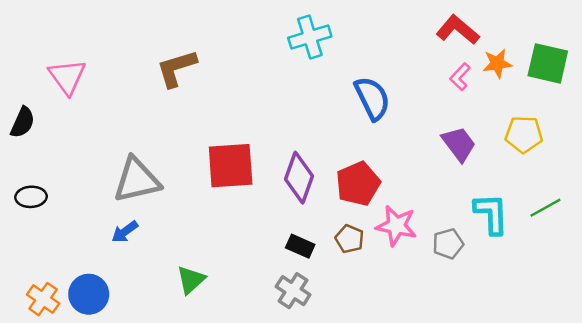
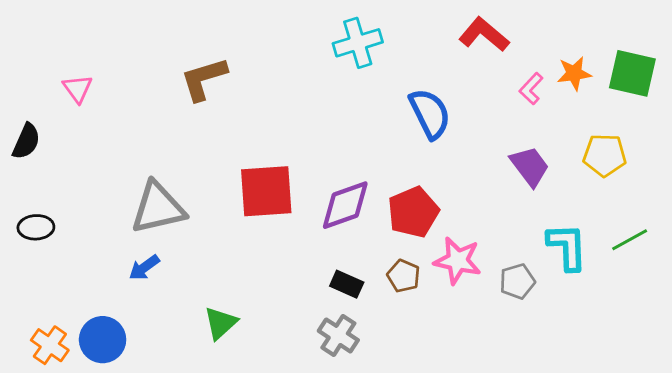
red L-shape: (458, 30) -> (484, 35), moved
pink triangle: (67, 77) -> (78, 89), size x0.7
purple diamond: (299, 178) -> (345, 205), turned 51

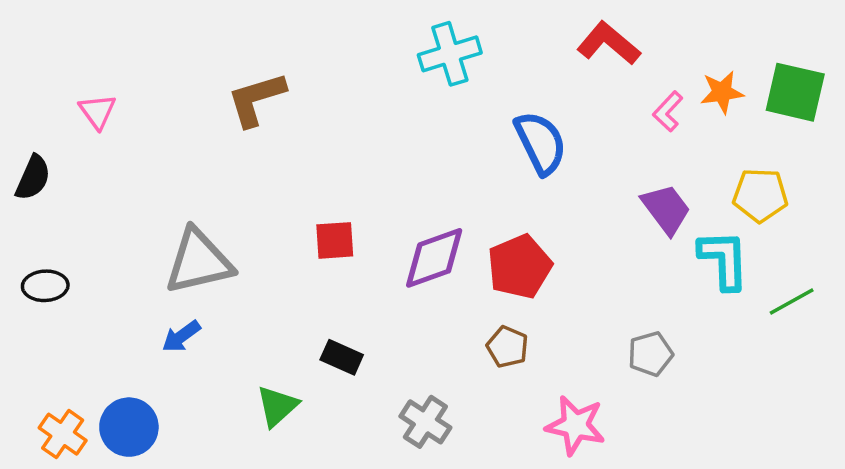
red square: (266, 191) -> (335, 240), size x0.6
cyan L-shape: (567, 247) -> (724, 260), moved
pink star: (458, 261) -> (575, 425), moved
black rectangle: (347, 284) -> (342, 357), moved

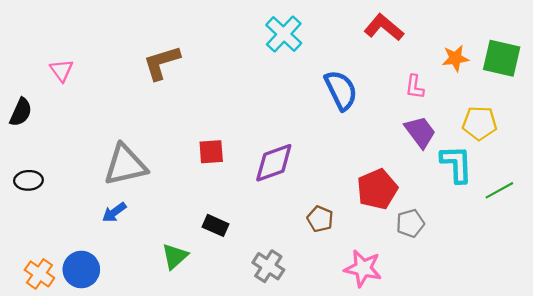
cyan cross: (450, 54) -> (284, 34), turned -30
pink L-shape: (668, 111) -> (415, 87), moved, turned -35
red pentagon: (520, 267) -> (377, 189), moved

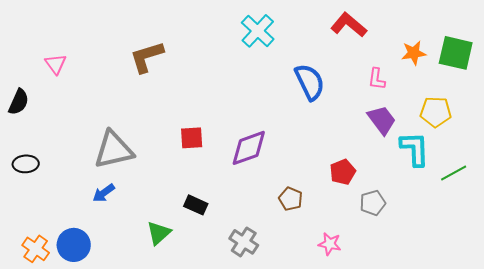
red pentagon: (377, 189) -> (343, 172), size x0.7
pink star: (363, 268) -> (330, 244), size x0.7

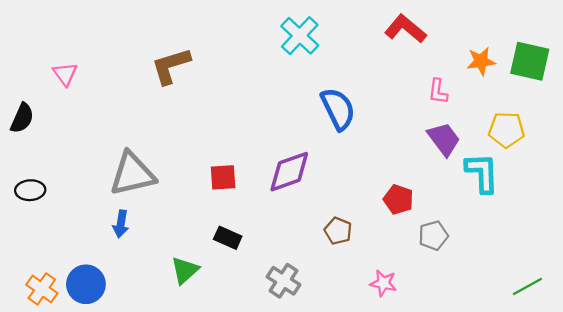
blue semicircle: (310, 82) -> (338, 109), moved
red square: (192, 138) -> (223, 177), moved
red pentagon: (343, 172) -> (398, 199), turned -30
green line: (454, 173) -> (527, 287), moved
blue arrow: (104, 193) -> (121, 224), turned -45

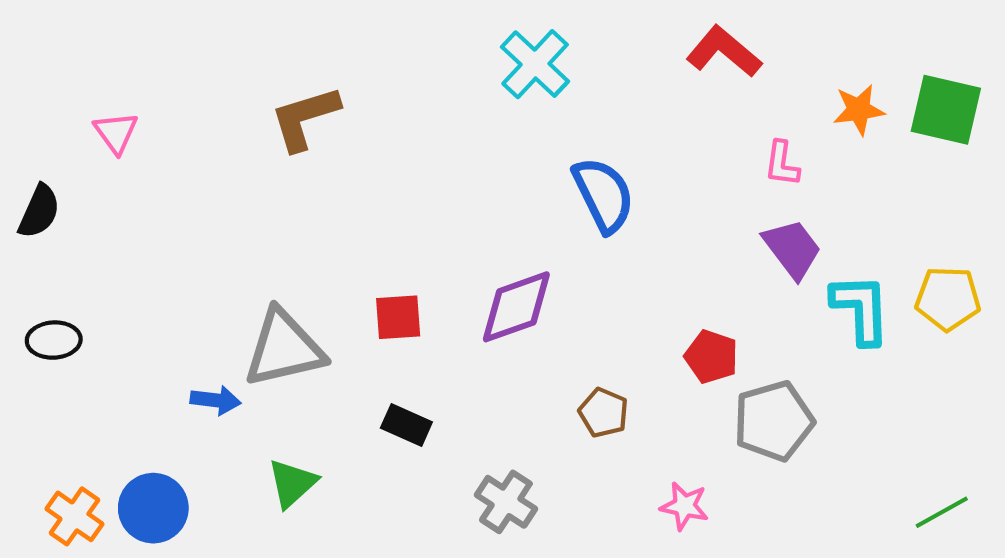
yellow pentagon: (506, 130) -> (948, 299), moved
gray triangle: (132, 174) -> (284, 348), moved
blue arrow: (121, 224) -> (216, 400), turned -92
gray pentagon: (433, 235) -> (774, 421), size x1.5
green triangle: (185, 270) -> (292, 483), moved

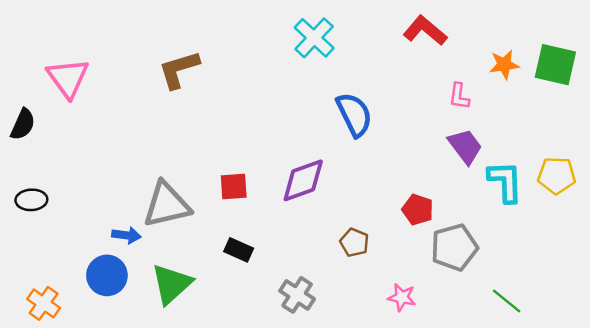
pink triangle: (116, 133) -> (68, 78), size x1.6
green triangle: (292, 483) -> (172, 284), size x1.4
blue circle: (153, 508) -> (107, 275), moved
green line: (942, 512) -> (507, 301), moved, turned 68

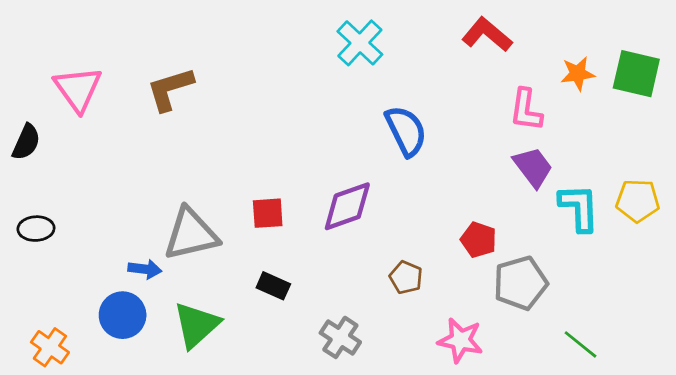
brown L-shape: (179, 69) -> (170, 89), moved
pink L-shape: (459, 96) -> (526, 110), size x1.4
pink star: (402, 297) -> (460, 340), size x1.4

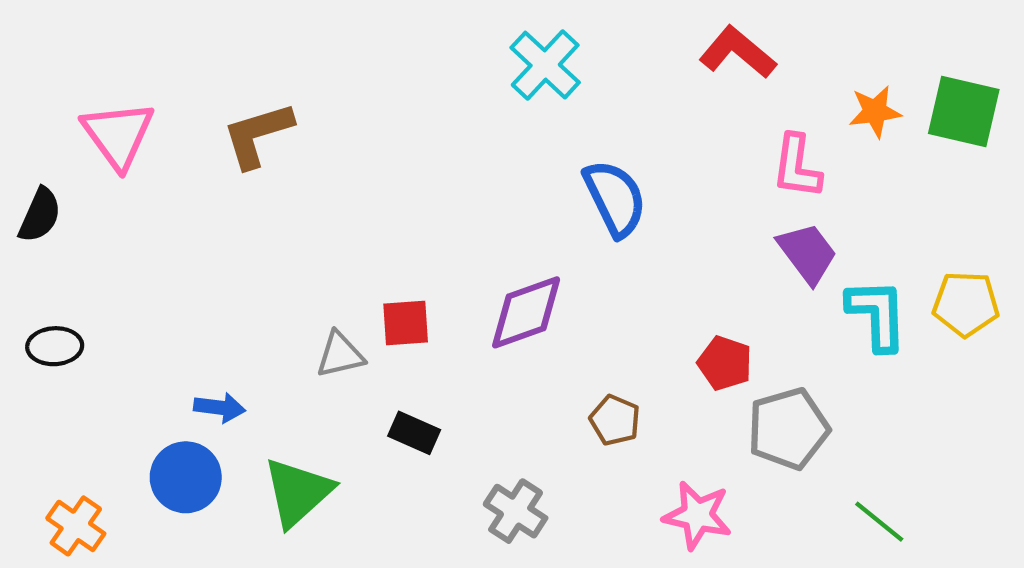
gray triangle: (191, 234) -> (340, 355), moved, size x0.6

